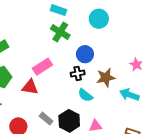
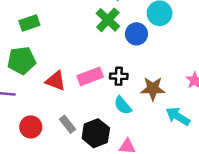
blue circle: (85, 54) -> (136, 34), moved
pink rectangle: (42, 67) -> (90, 76), moved

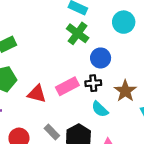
blue circle: (136, 34) -> (101, 58), moved
brown star: (153, 89) -> (125, 91), turned -30

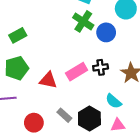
blue circle: (101, 58) -> (106, 32), moved
cyan semicircle: (100, 109) -> (114, 101), moved

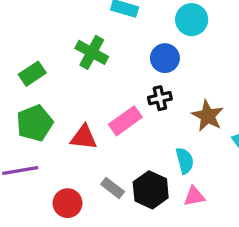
green cross: (83, 21) -> (92, 52), moved
black cross: (101, 67) -> (160, 98), moved
cyan semicircle: (114, 101) -> (185, 161), turned -140

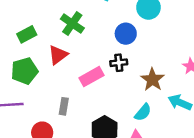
red triangle: (84, 137) -> (58, 55), moved, turned -50
cyan semicircle: (185, 161) -> (143, 112), moved, turned 48
gray rectangle: (113, 188) -> (64, 106), moved, turned 56

